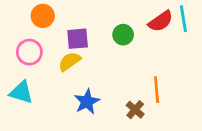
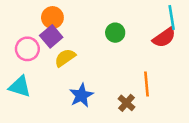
orange circle: (43, 16) -> (52, 18), moved
red semicircle: (161, 21) -> (164, 38), moved
purple square: (78, 39) -> (51, 36), moved, turned -35

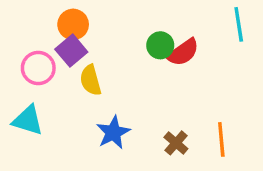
red semicircle: (164, 38) -> (183, 52), moved
yellow semicircle: (65, 58) -> (91, 80), turned -70
orange line: (147, 84) -> (221, 139), moved

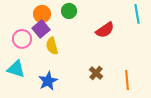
green circle: (160, 45) -> (69, 11), moved
blue star: (113, 132) -> (48, 81), moved
brown cross: (176, 143) -> (96, 73), moved

